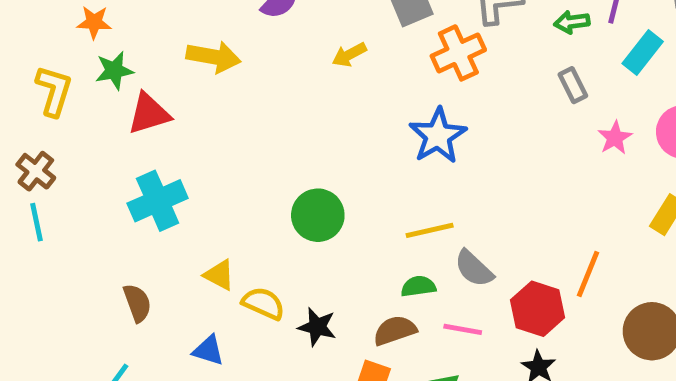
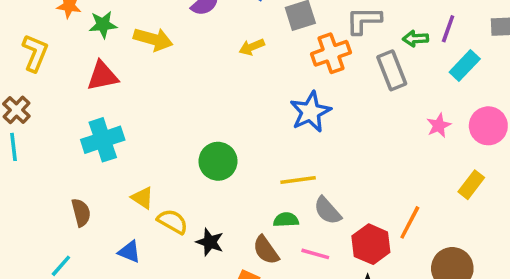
green star: (114, 70) -> (103, 25), moved
gray rectangle: (573, 85) -> (392, 70), moved, size x1.5
brown semicircle: (395, 330) -> (266, 250), turned -112

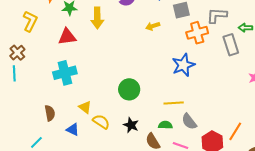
yellow arrow: (153, 39) -> (97, 18), turned 70
black star: (210, 242) -> (131, 125), moved
blue triangle: (129, 252) -> (73, 130), moved

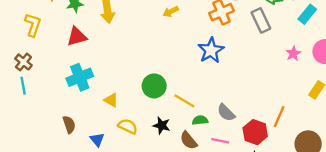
yellow line: (174, 103) -> (184, 101), moved, turned 42
yellow triangle: (85, 107) -> (111, 100), moved
blue triangle: (73, 130) -> (97, 139), turned 32

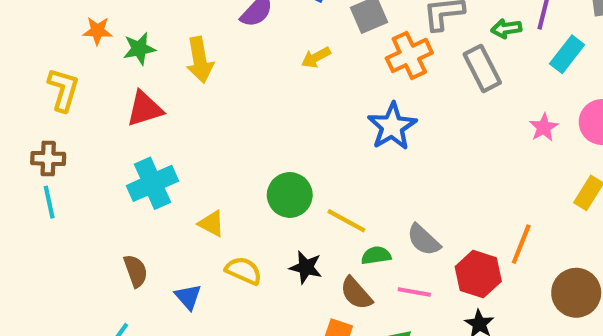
brown cross: (23, 62) -> (48, 159), turned -36

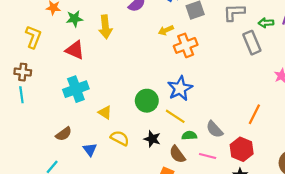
orange cross: (409, 55) -> (186, 45), moved
red triangle: (145, 109) -> (75, 50), turned 36
blue star: (392, 126) -> (180, 88), moved
orange line: (521, 244) -> (254, 114), moved
brown semicircle: (136, 271) -> (64, 134), turned 70

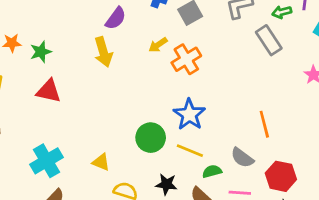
yellow arrow: (105, 27) -> (103, 52), moved
cyan cross: (76, 89) -> (47, 161), moved
orange line: (254, 114) -> (264, 124), moved, turned -30

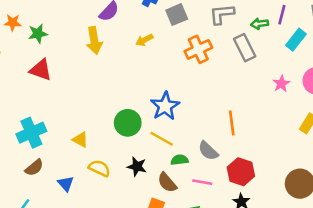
orange cross: (186, 59) -> (198, 49), moved

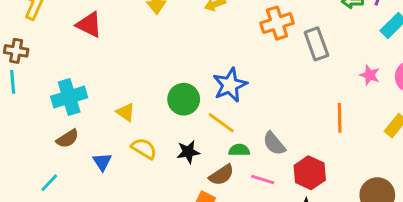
gray rectangle: (245, 48) -> (316, 44), moved
pink star: (281, 84) -> (370, 75), turned -30
orange line: (232, 123) -> (340, 118), moved
black star: (137, 167) -> (188, 152), turned -30
brown semicircle: (167, 183) -> (222, 175), turned -90

